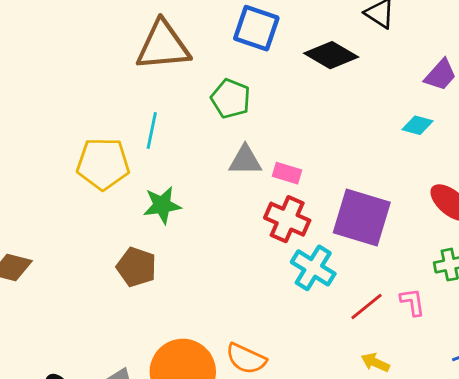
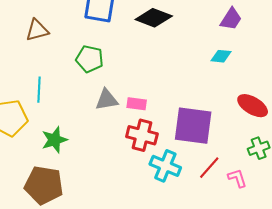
brown triangle: (163, 46) -> (37, 30), size x0.6
brown pentagon: (136, 267) -> (44, 185), size x1.4
red line: (366, 306) -> (209, 168), moved

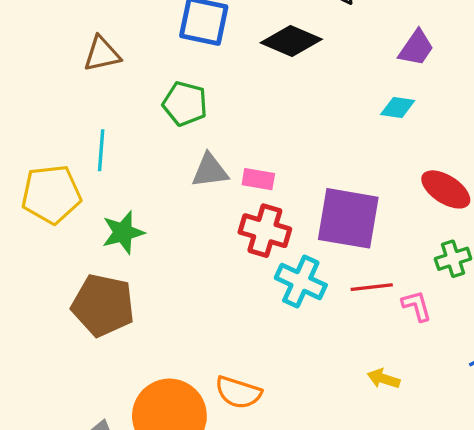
red line: (209, 168) -> (372, 287), turned 40

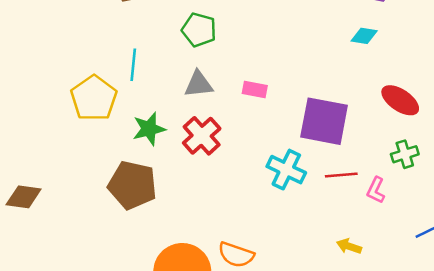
gray triangle: (210, 171) -> (199, 84), moved
yellow pentagon: (51, 194) -> (94, 98), turned -30
red cross: (265, 231) -> (202, 136), moved, turned 30
pink L-shape: (417, 306) -> (376, 190), turned -140

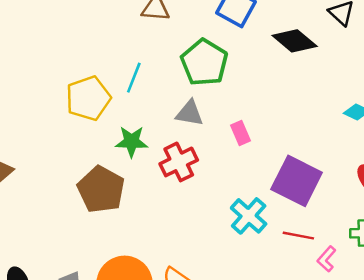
green pentagon: (199, 30) -> (204, 62), size x1.4
pink rectangle: (255, 90) -> (241, 133), turned 40

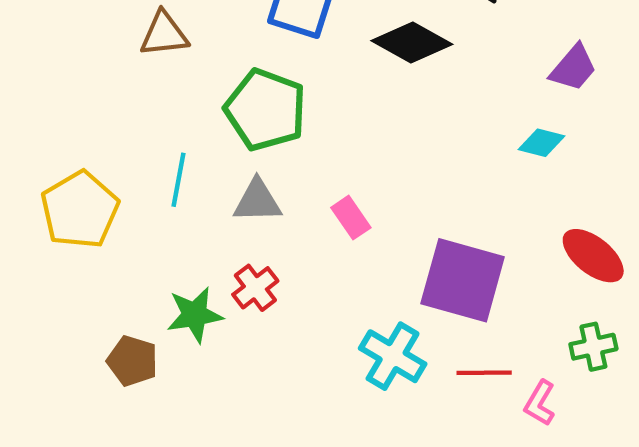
cyan line: (134, 78) -> (178, 180), moved
green star: (132, 142) -> (195, 315), moved
red cross: (179, 162) -> (255, 288), size x0.7
brown pentagon: (101, 189) -> (132, 361), size x0.6

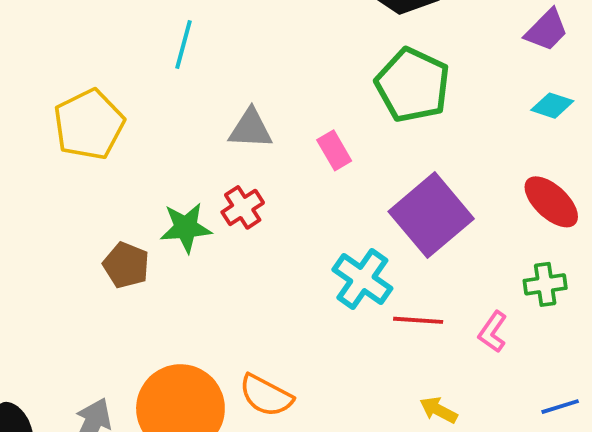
green pentagon: (266, 110) -> (413, 85), moved
cyan diamond: (542, 143) -> (552, 106), moved
cyan line: (178, 180) -> (184, 45), moved
purple square: (463, 280) -> (431, 215), turned 30
red line: (484, 373) -> (418, 320), moved

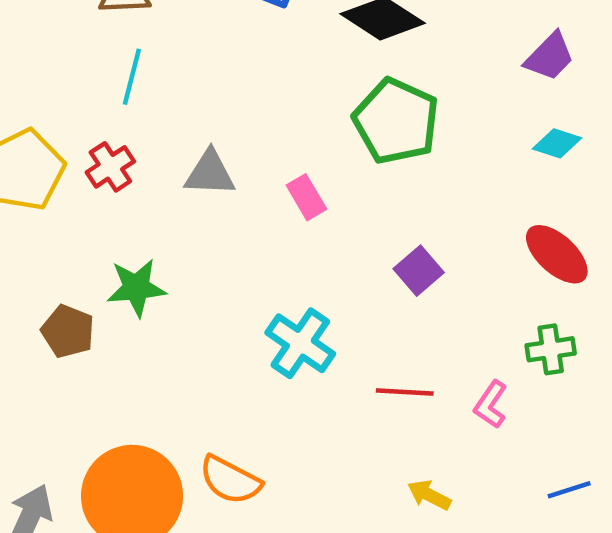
red cross: (243, 207) -> (110, 167), moved
purple square: (431, 215) -> (419, 271), size x0.5
cyan cross: (362, 279) -> (300, 343), moved

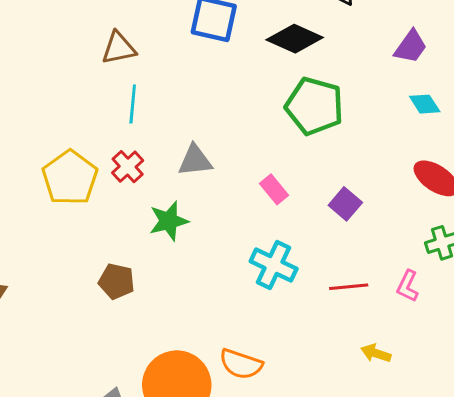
cyan diamond: (557, 143) -> (425, 104), turned 48
pink rectangle: (306, 197) -> (274, 189), moved
green star: (136, 288) -> (169, 221), moved

